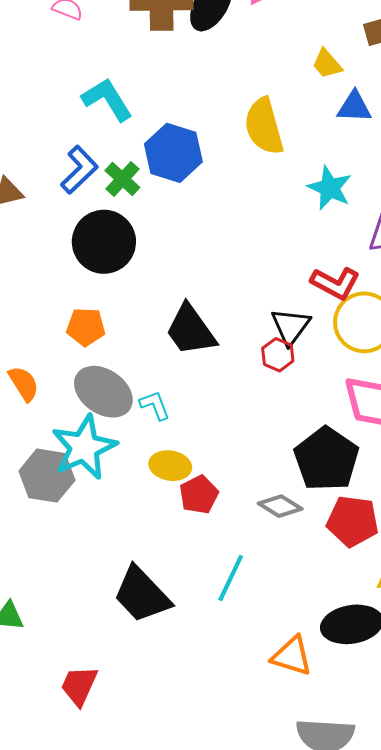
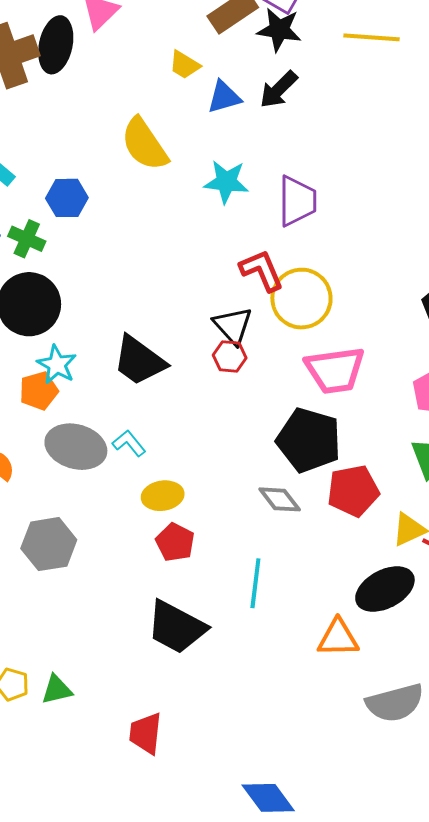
blue hexagon: (173, 153) -> (67, 198), size x0.7
red L-shape: (335, 283) -> (262, 270), turned -123
cyan star: (84, 447) -> (57, 365), moved, size x0.6
red pentagon: (199, 495) -> (175, 542), moved
gray diamond: (280, 506) -> (280, 499), turned 39

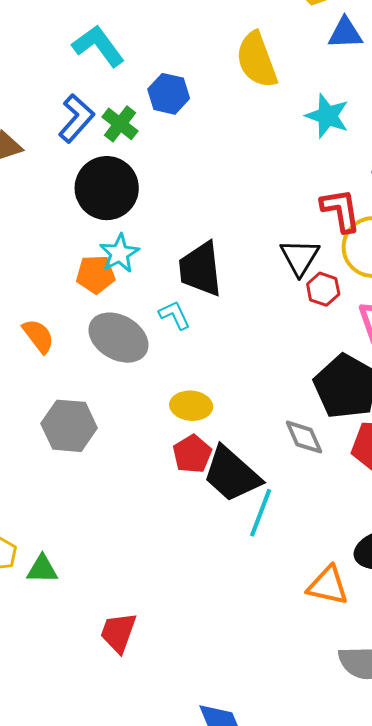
red hexagon: (230, 356) -> (323, 289), moved
black trapezoid: (139, 361) -> (200, 269), turned 34
cyan L-shape: (129, 443) -> (175, 315), moved
black trapezoid: (176, 627) -> (232, 474), moved

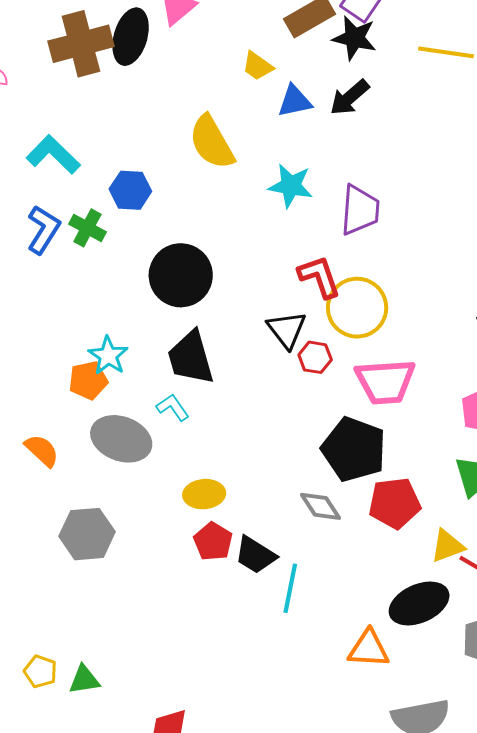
black circle: (107, 188) -> (181, 275), moved
black trapezoid: (232, 474) -> (255, 555), size x0.7

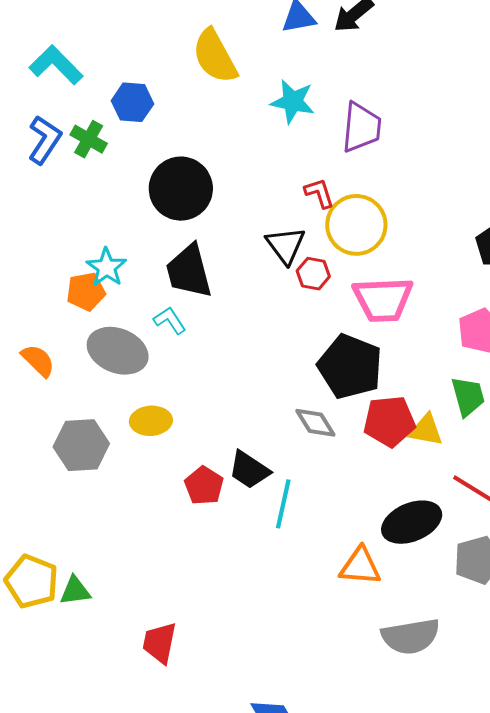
red L-shape: (319, 277) -> (319, 193), size x0.7
yellow ellipse: (204, 494) -> (151, 421), moved
red pentagon: (213, 541) -> (204, 486), moved
yellow triangle: (447, 546) -> (426, 430), moved, turned 30
yellow pentagon: (40, 671) -> (32, 581), size x1.6

